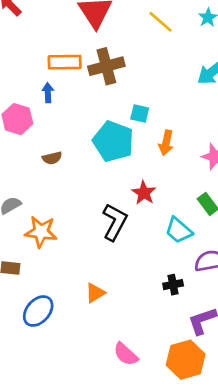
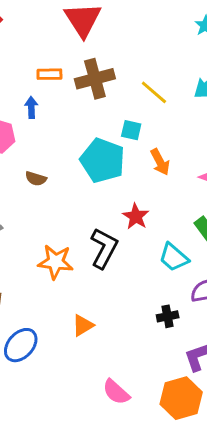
yellow line: (161, 22) -> (154, 92), moved
orange rectangle: (65, 62) -> (49, 74), size x0.7
orange arrow: (166, 143) -> (160, 162), turned -40
brown semicircle: (52, 158) -> (36, 179), turned 30
orange star: (41, 232) -> (56, 262), moved

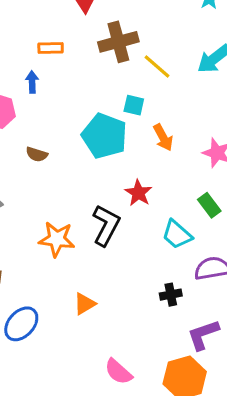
brown cross: (95, 79) -> (118, 42), moved

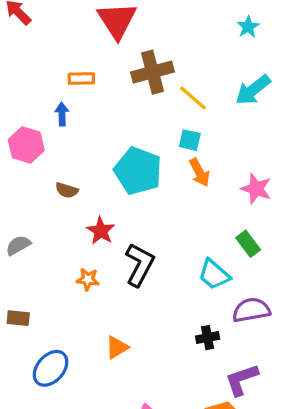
cyan square: (134, 105) -> (190, 140), moved
red star: (138, 193) -> (101, 231), moved
orange star: (57, 239) -> (88, 279), size x0.6

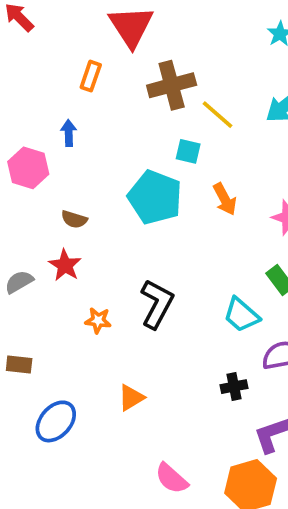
orange rectangle: (81, 79) -> (91, 76), moved, turned -70
cyan square: (190, 140) -> (188, 151), moved
red star: (101, 231) -> (65, 265), moved

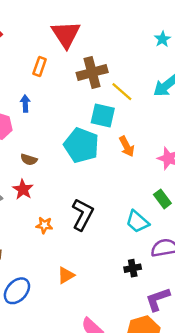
cyan square: (188, 151) -> (103, 115), size x1.5

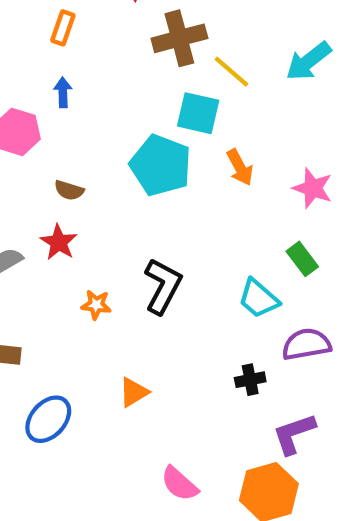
orange rectangle: (40, 67) -> (63, 28), moved

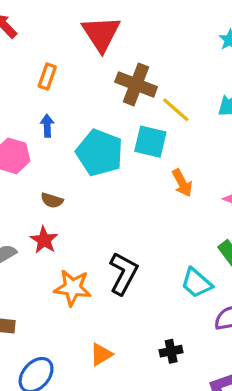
brown cross: (179, 38) -> (136, 84), turned 36
cyan pentagon: (161, 165) -> (100, 153), moved
orange star: (96, 305) -> (73, 288), size x1.6
black cross: (250, 380) -> (171, 351), moved

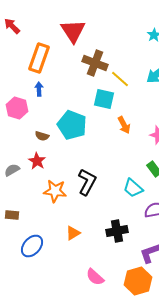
orange rectangle: (47, 77) -> (39, 58), size x1.8
cyan pentagon: (100, 153) -> (72, 125), moved
black cross: (171, 351) -> (117, 231), size x1.5

